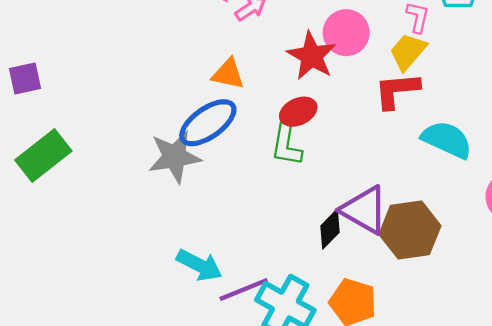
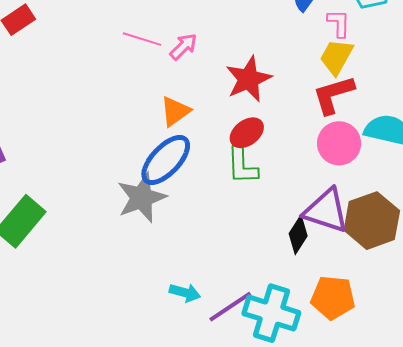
pink circle: (346, 33) -> (339, 143), moved
red star: (312, 56) -> (248, 79), turned 30
orange triangle: (228, 74) -> (175, 111), turned -36
cyan arrow: (199, 265) -> (185, 293), size x0.7

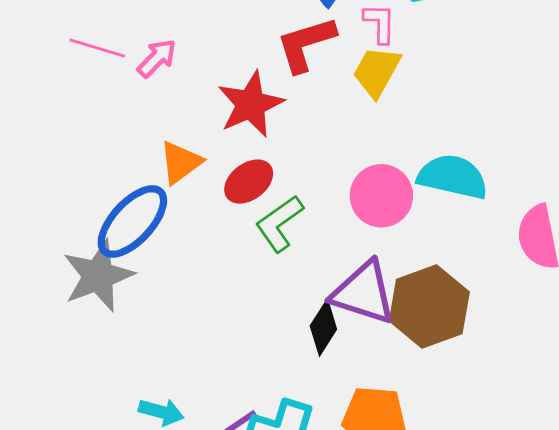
red L-shape: (333, 95) -> (306, 44), moved
orange triangle: (175, 111) -> (181, 162), moved
green L-shape: (242, 166) -> (279, 224), moved, turned 57

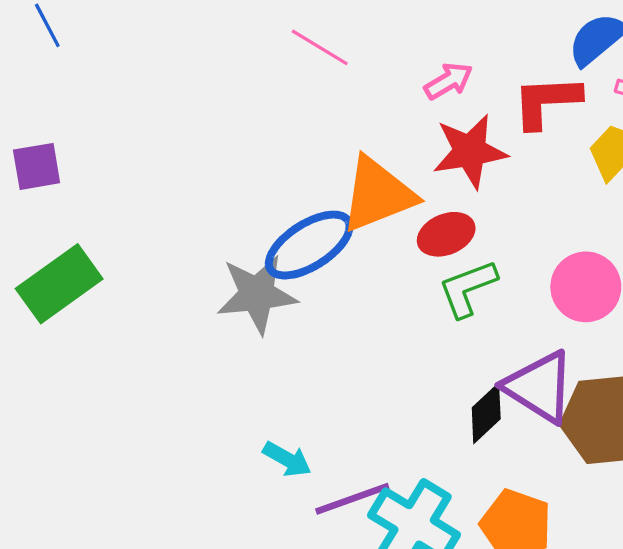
pink arrow: (157, 58) -> (449, 81), moved
orange triangle: (181, 162) -> (378, 194), size x1.6

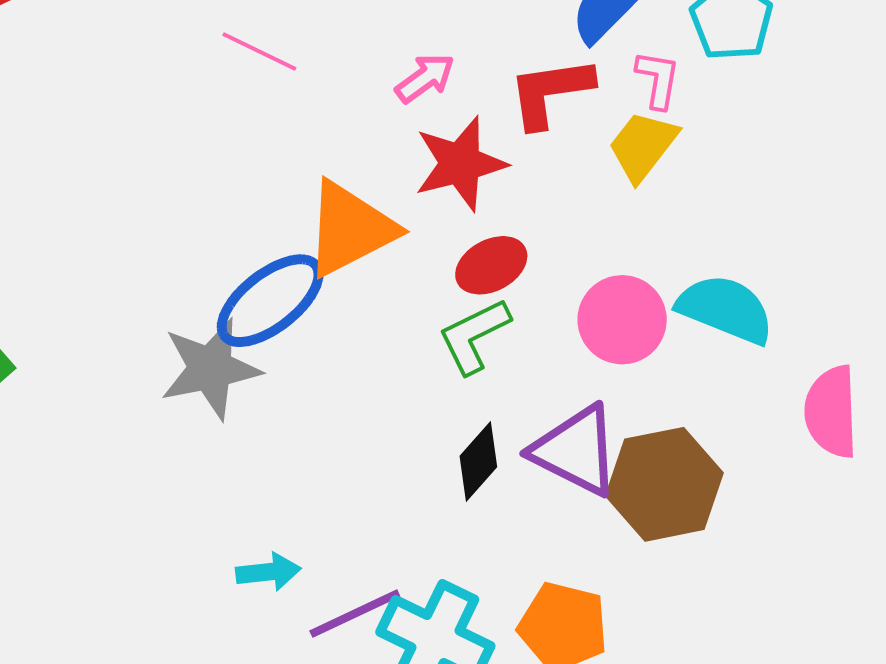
red ellipse: (446, 234) -> (491, 265), moved
black diamond: (486, 413) -> (478, 461), moved
cyan arrow: (287, 459) -> (268, 572), turned -30

